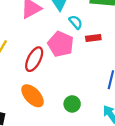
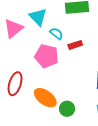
red ellipse: (34, 59) -> (15, 84), moved
orange ellipse: (33, 96) -> (45, 98), moved

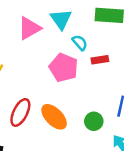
red ellipse: (15, 84) -> (20, 112), moved
green circle: (67, 109) -> (94, 121), moved

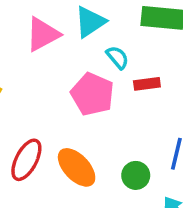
cyan triangle: (61, 19) -> (90, 22), turned 30

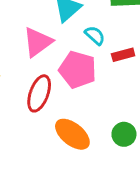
pink triangle: (43, 34) -> (38, 42), moved
red ellipse: (26, 160) -> (39, 93), moved

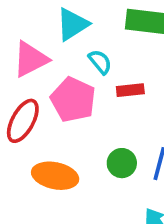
orange ellipse: (72, 134) -> (55, 176), turned -36
green circle: (124, 134) -> (122, 163), moved

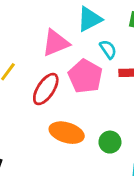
green circle: (122, 163) -> (110, 142), moved

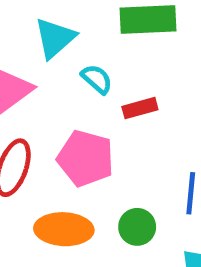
pink pentagon: (85, 76) -> (85, 158), moved

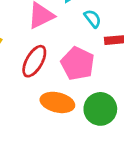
green circle: (137, 227) -> (100, 109), size x1.5

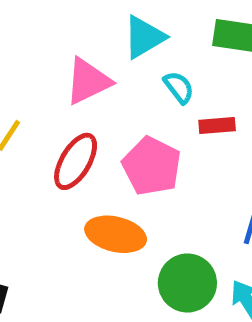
green circle: (100, 109) -> (187, 283), moved

